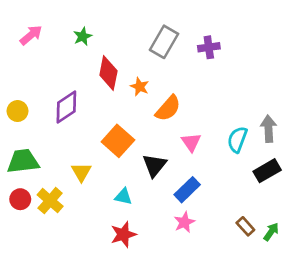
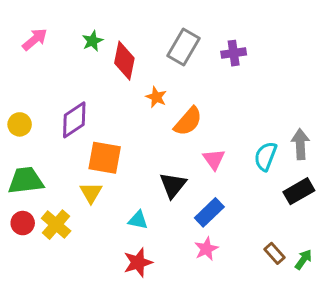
red diamond: (108, 73) -> (124, 61), moved
orange square: (118, 141) -> (105, 158), moved, turned -32

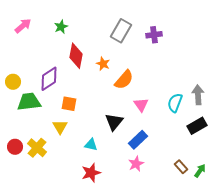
red diamond: (124, 61) -> (76, 56), moved
orange square: (105, 158) -> (69, 104), size x0.7
green trapezoid: (26, 181) -> (29, 102), moved

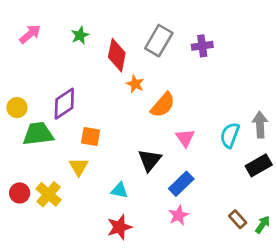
red diamond: (76, 56) -> (117, 55), moved

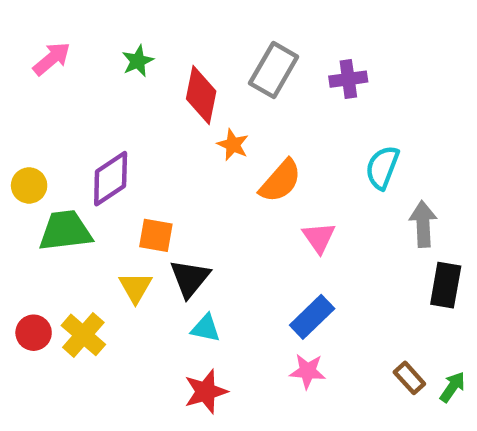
gray arrow: (260, 125) -> (423, 224), moved
cyan semicircle: (230, 135) -> (382, 167), moved
black triangle: (150, 160) -> (190, 278), moved
black rectangle: (259, 165) -> (446, 285), turned -50
pink star: (179, 215) -> (308, 371), turned 30

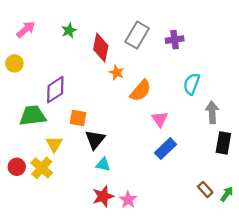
yellow circle: (29, 185) -> (14, 63), moved
yellow triangle: (135, 287) -> (54, 144), moved
blue rectangle: (312, 317) -> (165, 149), moved
pink star: (308, 371) -> (128, 200), moved, turned 30

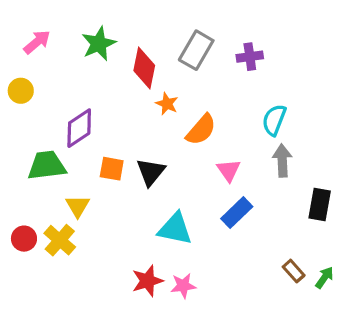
green star: (69, 30) -> (99, 44), size x1.5
gray arrow: (212, 112) -> (282, 161), moved
black triangle: (95, 140) -> (151, 172), moved
cyan triangle: (103, 164) -> (175, 229), moved, size x1.6
pink star: (128, 200) -> (183, 286), turned 30

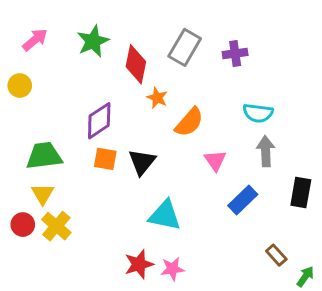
cyan semicircle: (274, 120) -> (258, 113), turned -104
purple diamond: (79, 128) -> (99, 121), moved
yellow triangle: (78, 206) -> (43, 194), moved
blue rectangle: (237, 213) -> (243, 200), moved
green arrow: (325, 278) -> (305, 276), moved

